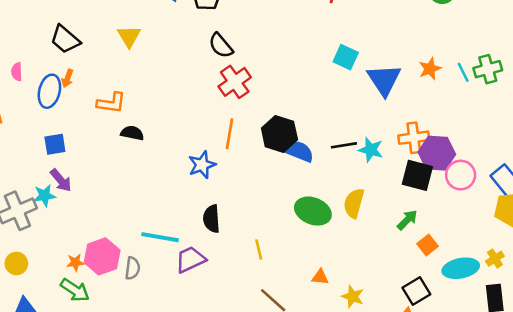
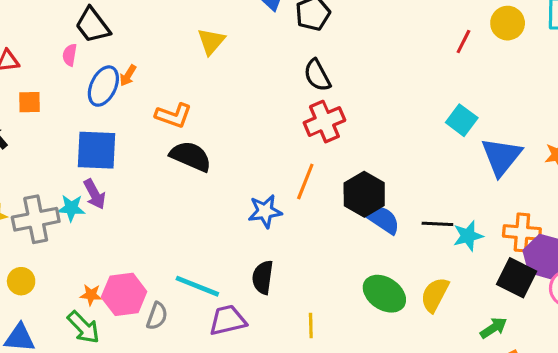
black trapezoid: (65, 39) -> (93, 25), moved
black semicircle: (132, 133) -> (191, 156), size x1.5
blue square: (55, 144) -> (97, 150), size x1.6
cyan star: (371, 150) -> (468, 236), turned 30

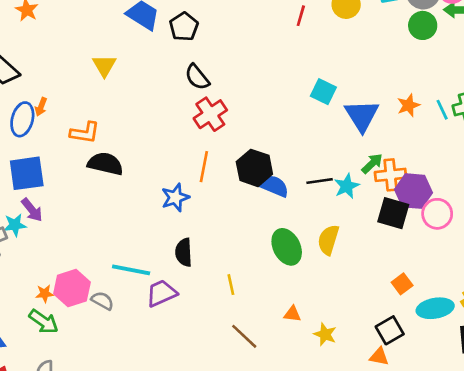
red line: (463, 42) -> (301, 16), moved
green ellipse: (384, 294) -> (287, 247), turned 40
gray semicircle: (157, 316) -> (102, 301), turned -70
green arrow: (494, 328) -> (372, 164), moved

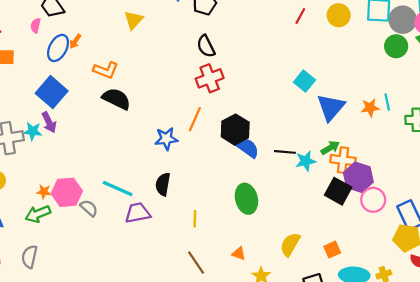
cyan line: (442, 110) -> (387, 102), moved
blue square: (27, 173) -> (52, 92), turned 36
yellow semicircle: (328, 240) -> (290, 244), moved
green arrow: (44, 322) -> (38, 214), turned 110

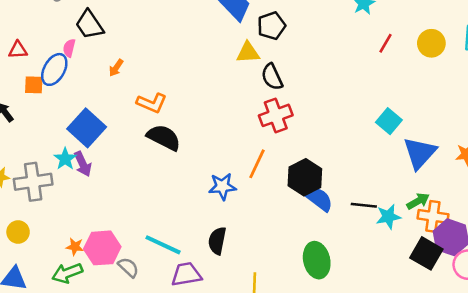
yellow triangle: (134, 20) -> (248, 53), moved, turned 42
blue ellipse: (58, 48) -> (54, 69), moved
cyan star: (33, 131) -> (65, 159), moved, turned 30

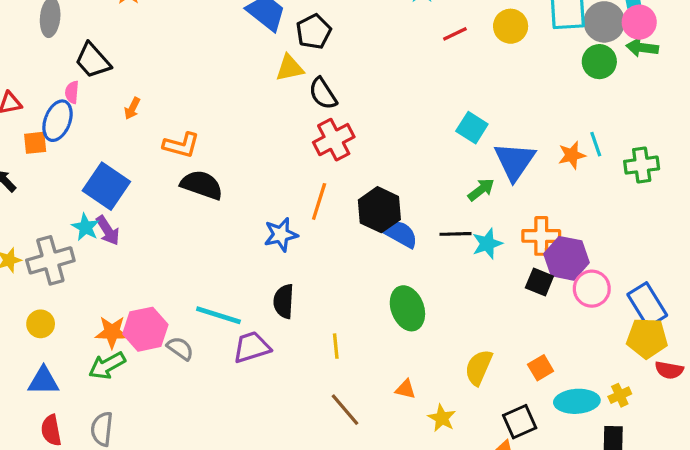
red line: (386, 43) -> (455, 34), turned 42
green arrow: (418, 201) -> (481, 190), moved
orange star: (75, 247) -> (112, 332), size x1.5
black square: (426, 253) -> (539, 282), size x0.7

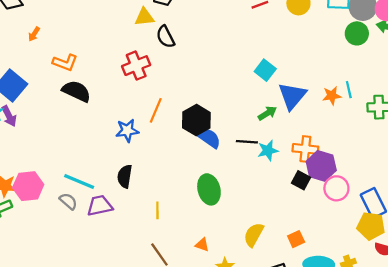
red cross: (334, 140) -> (136, 66), moved
gray semicircle: (180, 348) -> (68, 201), moved

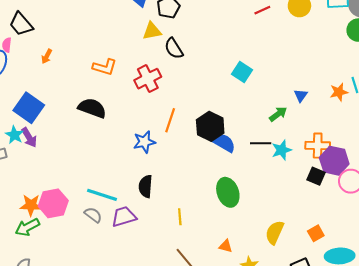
orange L-shape: (65, 63) -> (105, 67), moved
cyan square: (265, 70) -> (242, 72), moved
blue triangle: (292, 96) -> (301, 96), size x0.5

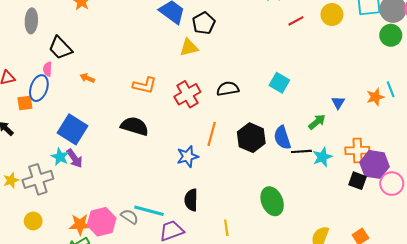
black semicircle: (174, 48) -> (228, 89), moved, turned 115
orange arrow: (47, 56) -> (87, 78), turned 88
blue semicircle: (224, 143) -> (282, 138), moved, turned -135
gray semicircle: (93, 215) -> (129, 217), moved

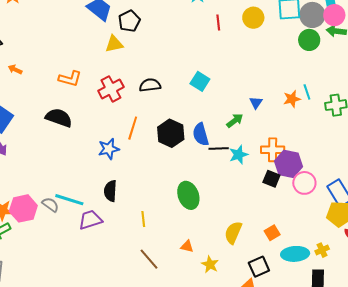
red line: (296, 21) -> (218, 22), turned -70

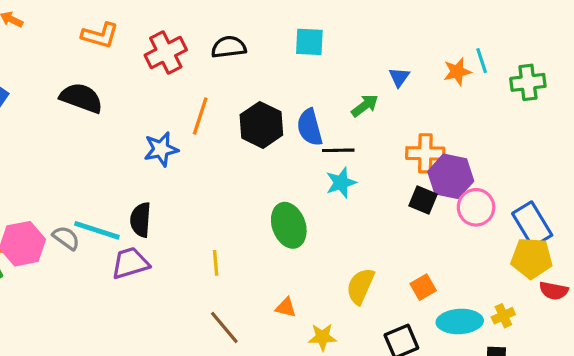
cyan square: (200, 81) -> (309, 42), turned -30
cyan star: (239, 155) -> (341, 183), moved
black semicircle: (110, 191) -> (141, 220), moved
yellow star: (210, 264) -> (322, 337), turned -30

